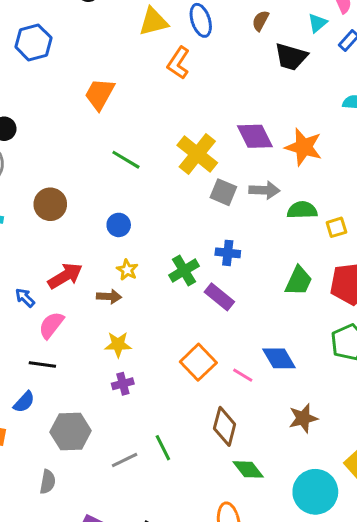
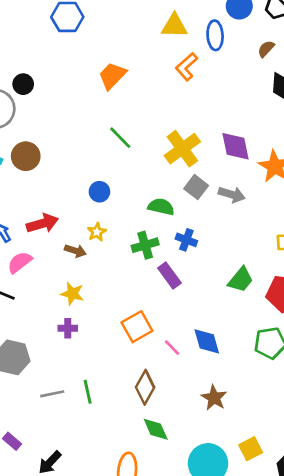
brown circle: (50, 204) -> (26, 156), moved
green semicircle: (302, 210) -> (161, 207), moved
brown star: (303, 418) -> (214, 398), turned 30

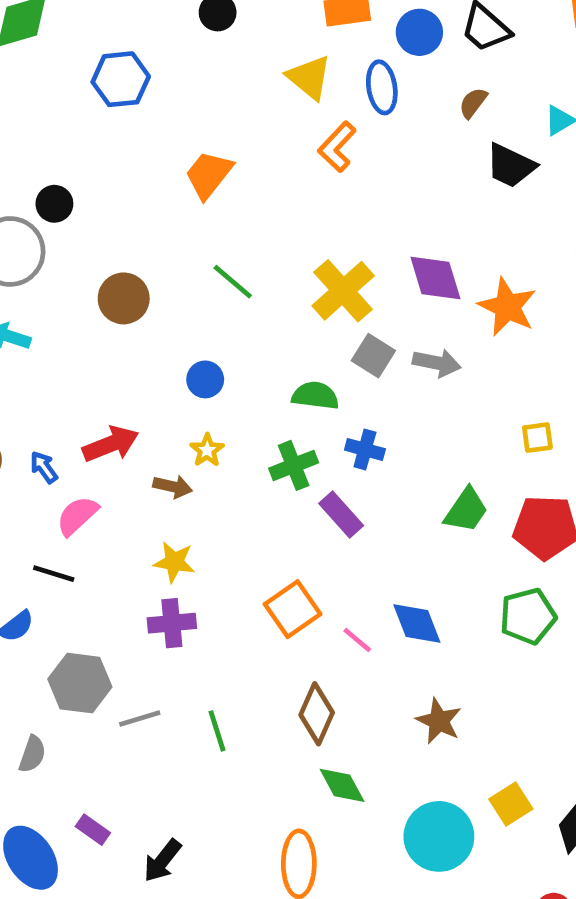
yellow triangle: (174, 26) -> (309, 77), turned 44
brown circle: (26, 156) -> (124, 298), moved
purple cross: (68, 328) -> (172, 623), size x1.4
gray line: (52, 394) -> (140, 718), moved

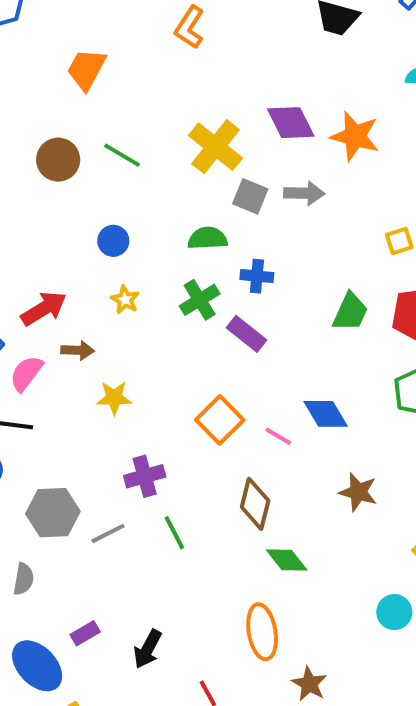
brown circle: (124, 298) -> (58, 160), moved
brown arrow: (173, 487) -> (78, 350), moved
purple cross: (172, 623) -> (145, 476), moved
purple rectangle: (93, 830) -> (85, 633), turned -56
cyan circle: (439, 836) -> (394, 612), moved, size x0.6

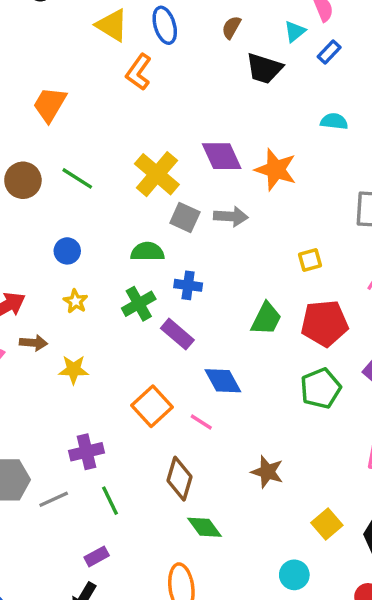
yellow star: (114, 398) -> (74, 370), moved
blue diamond: (326, 414) -> (223, 381), moved
purple rectangle: (85, 633) -> (97, 556), moved

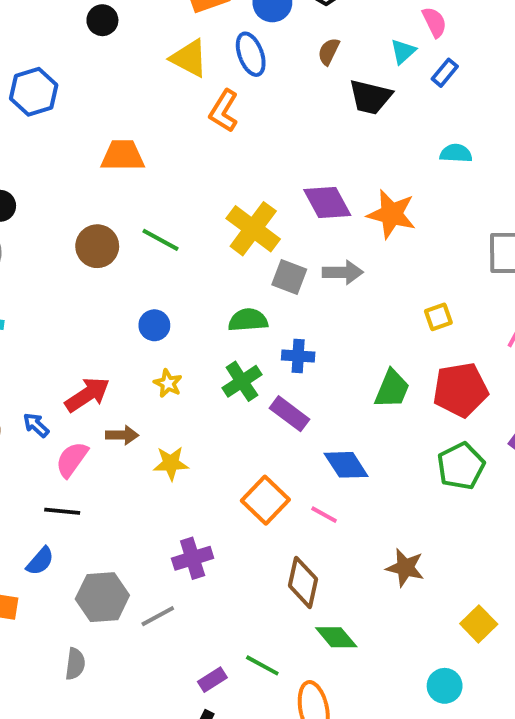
orange trapezoid: (50, 104) -> (123, 156), turned 63
green line: (110, 501) -> (262, 665), moved, turned -32

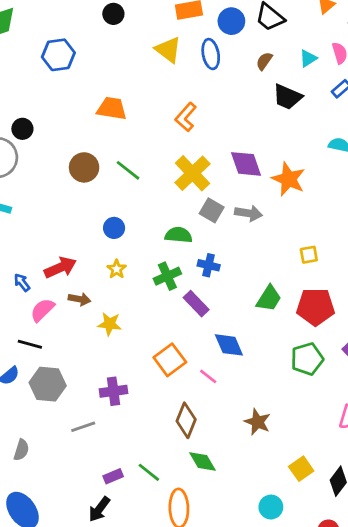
cyan triangle: (403, 51) -> (308, 58), moved
orange L-shape: (224, 111) -> (186, 117), moved
gray hexagon: (102, 597) -> (48, 384), moved

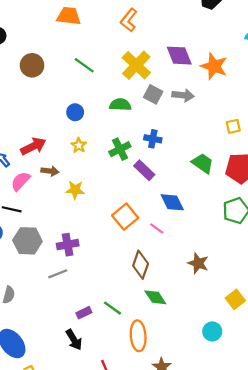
brown circle: (84, 167) -> (32, 65), moved
green semicircle: (179, 235) -> (120, 105), moved
green trapezoid: (269, 298) -> (203, 163), turned -85
purple cross: (113, 391) -> (68, 245), moved
black arrow: (99, 509) -> (74, 340), turned -65

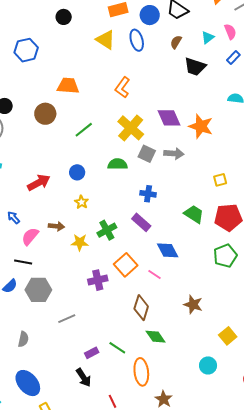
brown circle: (32, 65) -> (45, 114), moved
green line: (84, 65) -> (84, 130), turned -72
red arrow: (33, 146) -> (39, 182), moved
green cross: (120, 149) -> (107, 230), moved
purple cross: (68, 245) -> (98, 280), moved

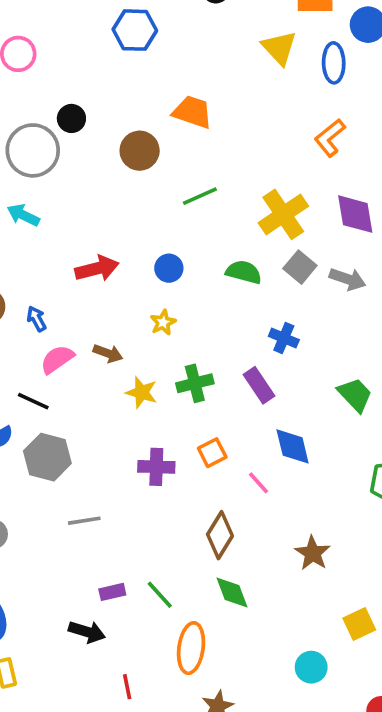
orange L-shape: (122, 87) -> (330, 138), moved
orange square: (126, 265) -> (212, 453), size x0.7
black arrow: (84, 378) -> (87, 632), turned -54

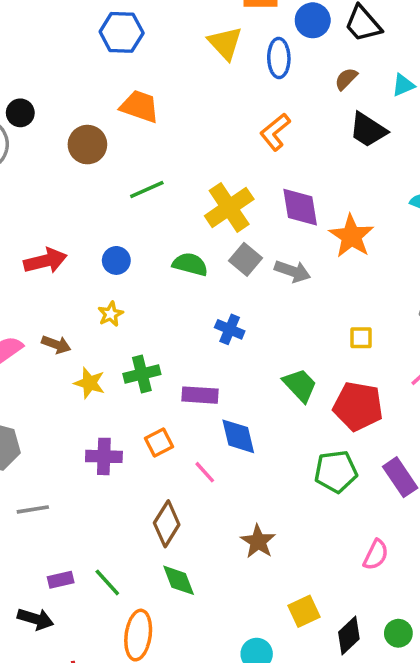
blue hexagon: (135, 30) -> (122, 32), moved
purple rectangle: (259, 385) -> (200, 395), moved, turned -52

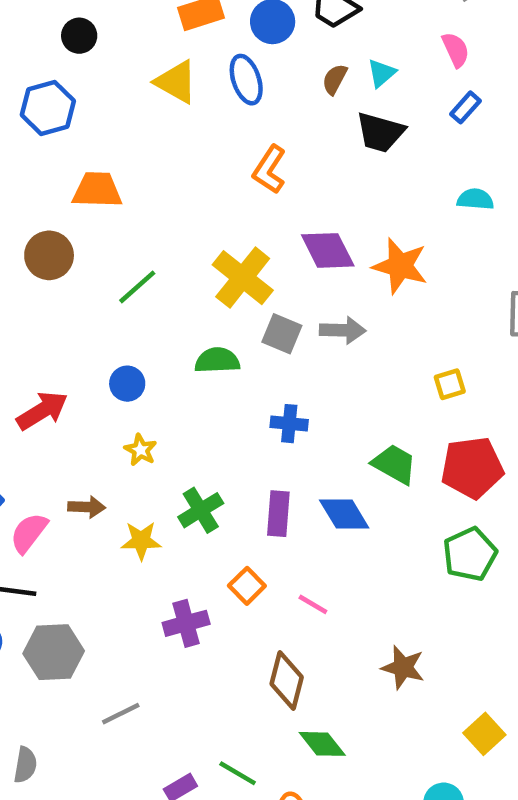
cyan triangle: (403, 85) -> (382, 73), moved
purple rectangle: (200, 395) -> (278, 514), turned -72
blue diamond: (238, 436) -> (344, 514), moved

